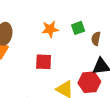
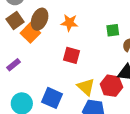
orange star: (50, 29) -> (69, 23), moved

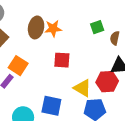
brown ellipse: (40, 19) -> (36, 27), moved
orange square: (30, 33) -> (18, 66), moved

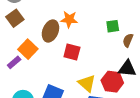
brown ellipse: (36, 27) -> (50, 31), moved

